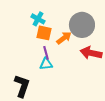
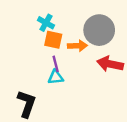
orange arrow: (64, 38) -> (77, 46), turned 35

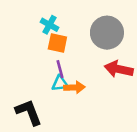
orange arrow: (77, 46) -> (74, 87), moved
black L-shape: (27, 104) -> (29, 112), turned -40

